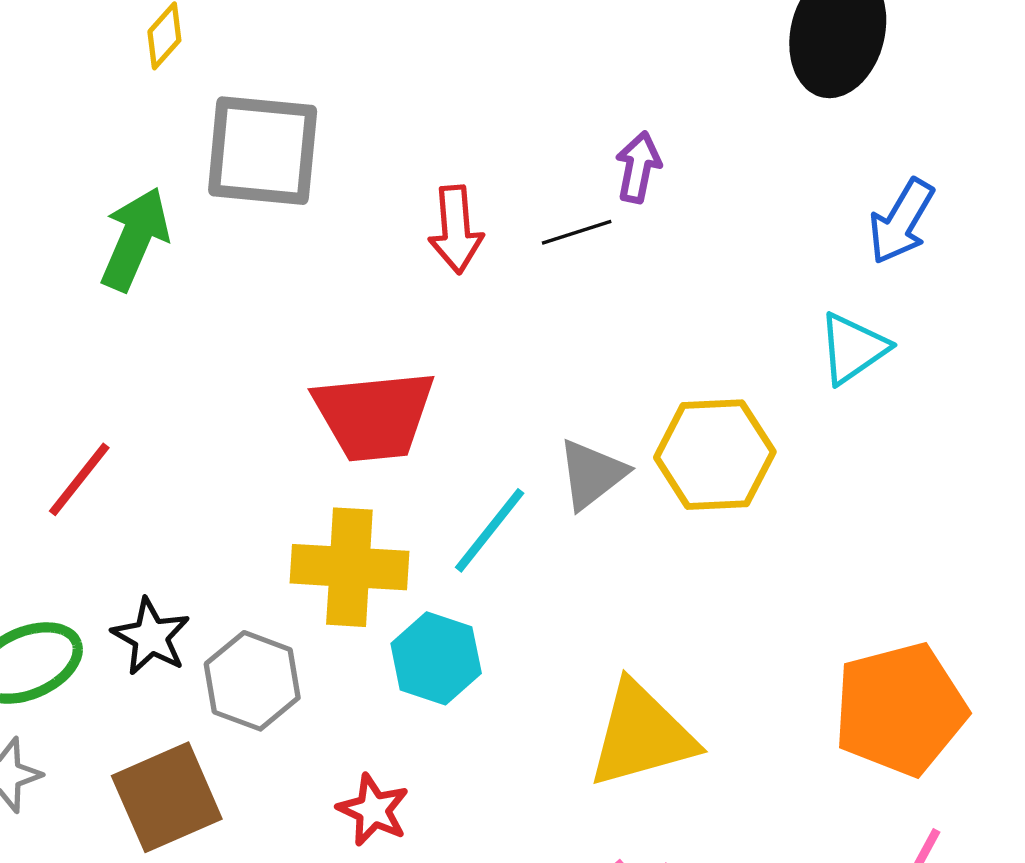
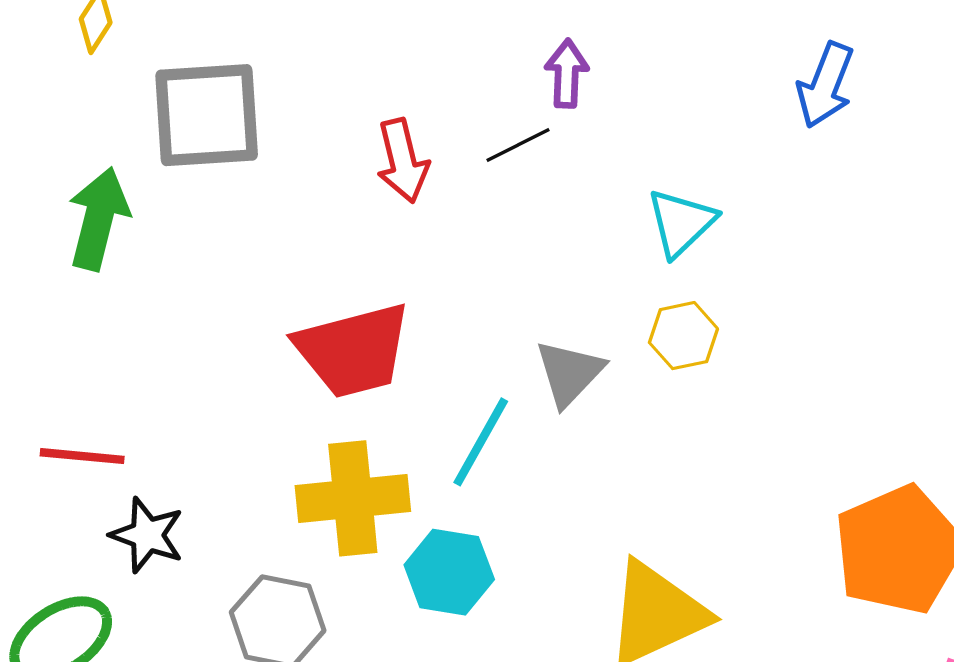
cyan triangle: (853, 348) -> (681, 223), moved
yellow hexagon: (715, 455) -> (683, 336), size x0.6
red line: (79, 479) -> (82, 456), turned 66
black star: (151, 637) -> (147, 535), moved

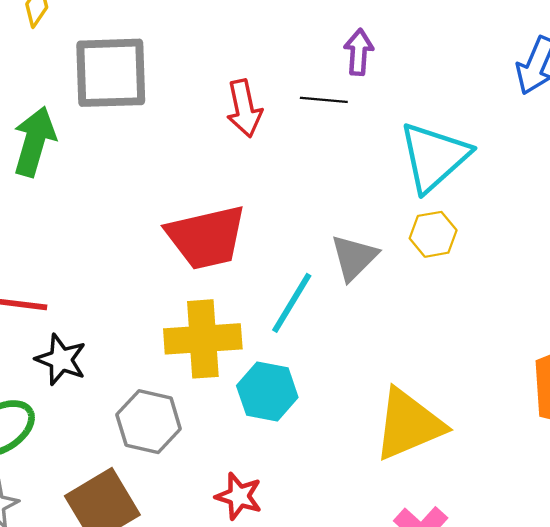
black line: (518, 145) -> (324, 100), turned 30
cyan triangle: (681, 223) -> (434, 157), size x1.5

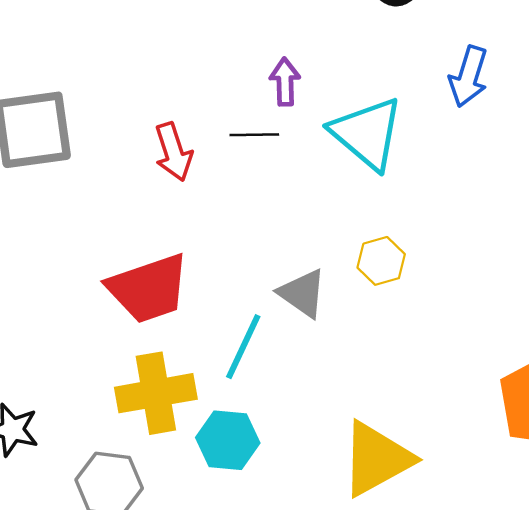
cyan triangle: (434, 157) -> (367, 133), moved, turned -32
gray triangle: (354, 257) -> (302, 293), turned -34

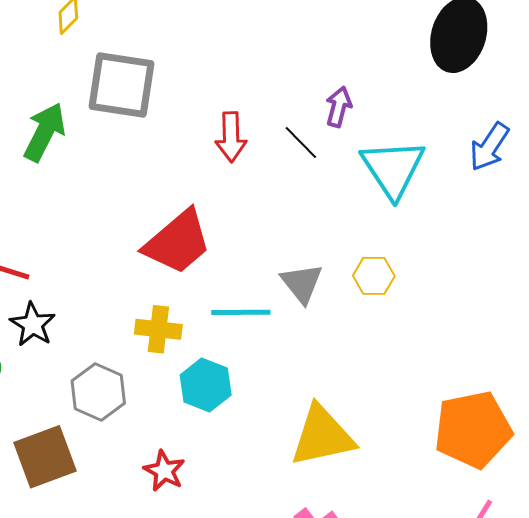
black line: (254, 135) -> (301, 142), turned 30
red trapezoid: (148, 288) -> (178, 242), turned -38
cyan line: (243, 347) -> (241, 312), turned 48
yellow cross: (156, 393) -> (158, 329), size x0.7

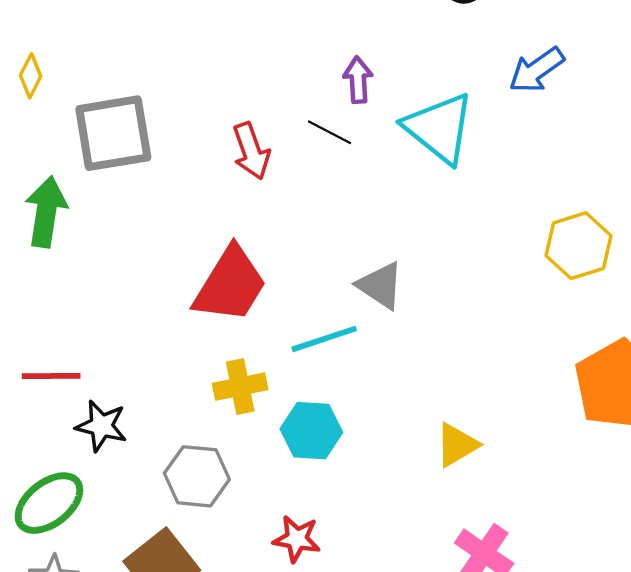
blue arrow: (489, 147) -> (537, 70), turned 39
yellow hexagon: (374, 276) -> (578, 246), moved, size x1.4
yellow triangle: (322, 436) -> (457, 445), size x0.6

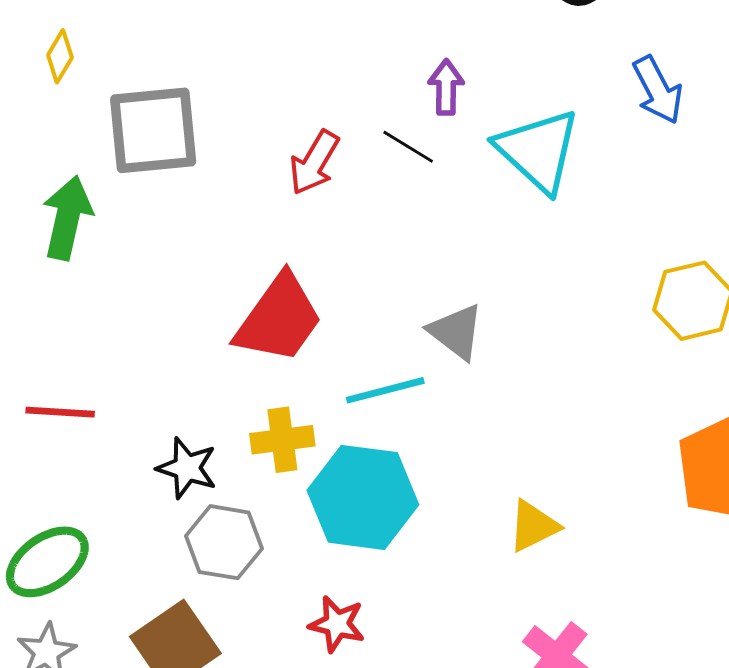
blue arrow: (537, 70) -> (658, 90), turned -86
red arrow: (251, 151) -> (314, 163), turned 46
black star: (101, 426) -> (187, 468), moved
cyan hexagon: (311, 431) -> (363, 497), size x1.5

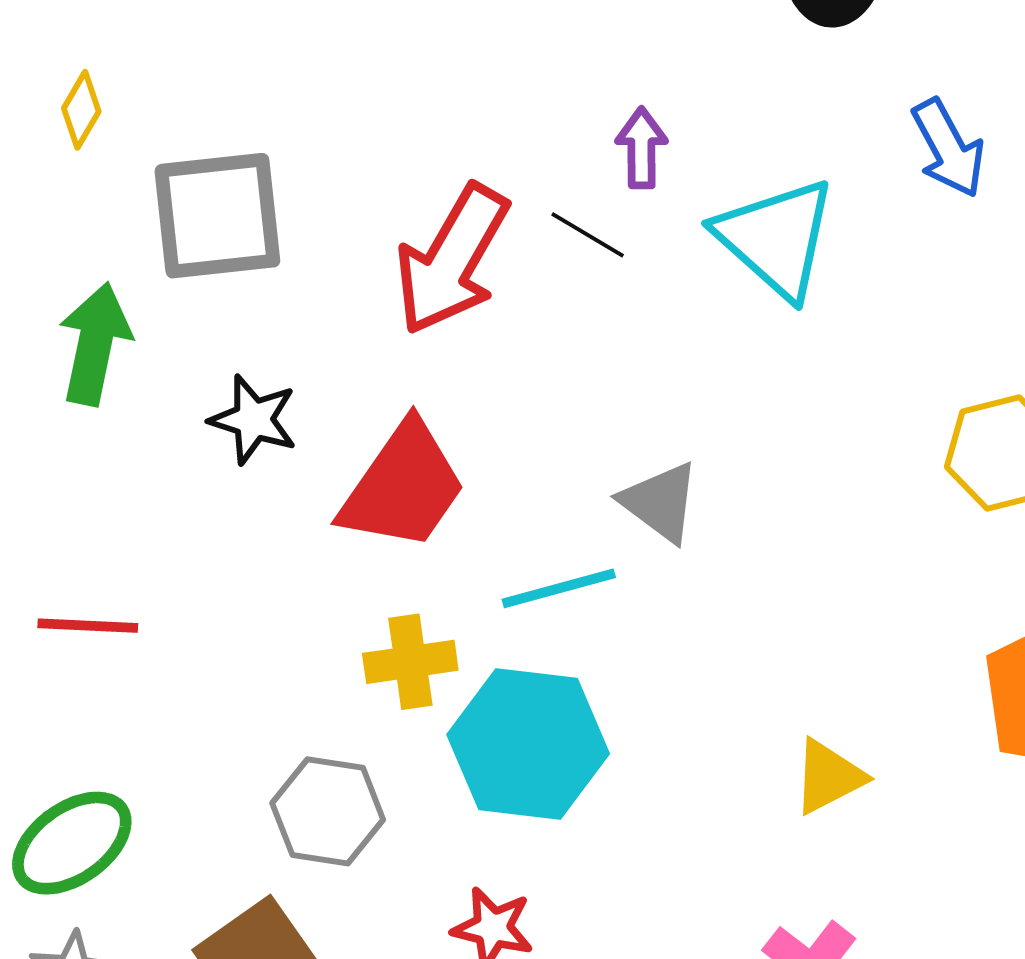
red arrow: (314, 163) -> (452, 260), size x1.6
black star: (187, 468) -> (253, 420), moved
yellow triangle: (533, 526) -> (829, 777), moved

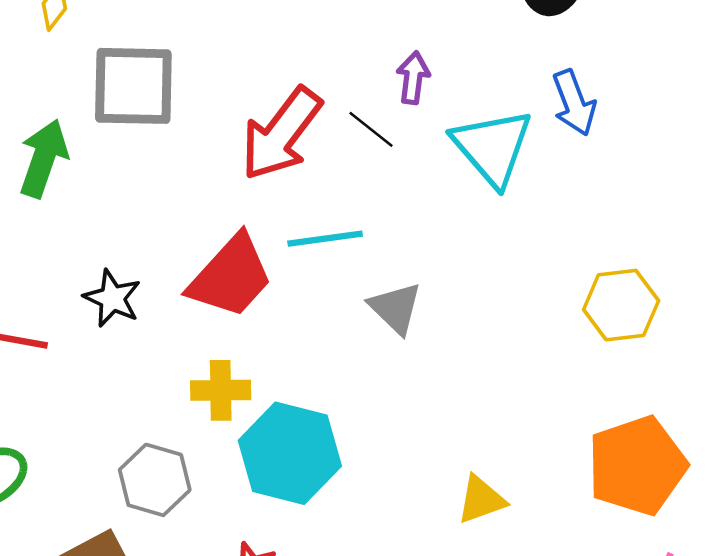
blue arrow: (948, 148) -> (574, 103), moved
black star: (253, 420) -> (112, 298), moved
cyan line: (559, 588) -> (325, 239), moved

